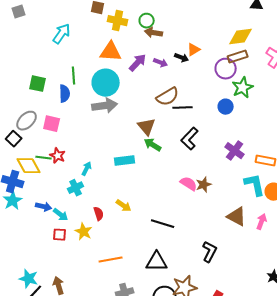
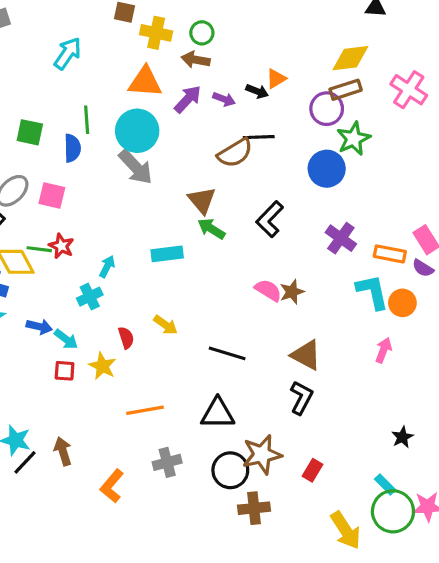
brown arrow: (154, 33) -> (196, 60), moved
gray arrow: (105, 106) -> (136, 167), turned 55
blue circle: (226, 107) -> (327, 169), size x1.5
black line: (183, 108) -> (259, 137), moved
brown triangle: (237, 217) -> (306, 355), moved

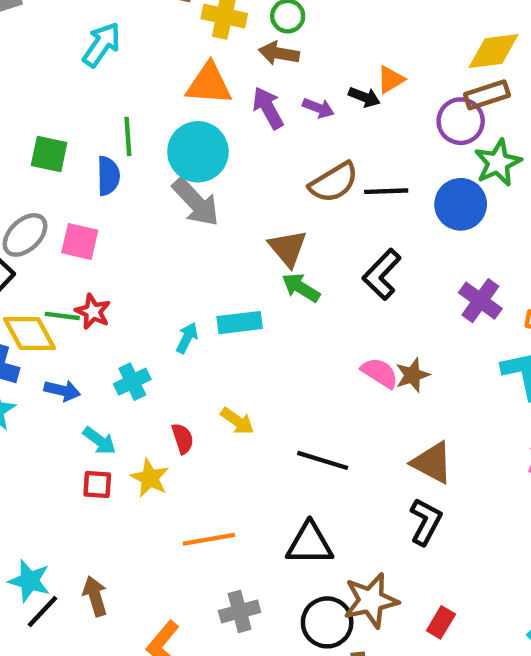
purple arrow: (188, 99) -> (268, 108), turned -72
black line: (259, 137) -> (386, 191), moved
cyan arrow: (107, 267) -> (187, 338), moved
blue arrow: (39, 327) -> (62, 390), moved

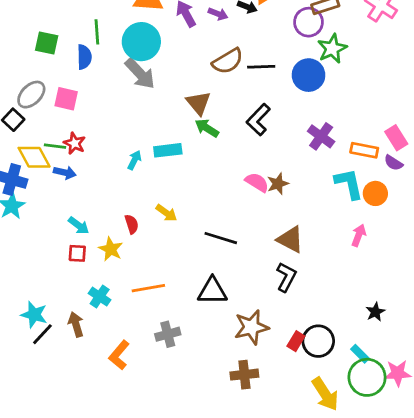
cyan cross: (132, 382) -> (100, 297), moved, turned -30
blue arrow: (62, 390) -> (65, 173), moved
black circle: (327, 622) -> (318, 341), moved

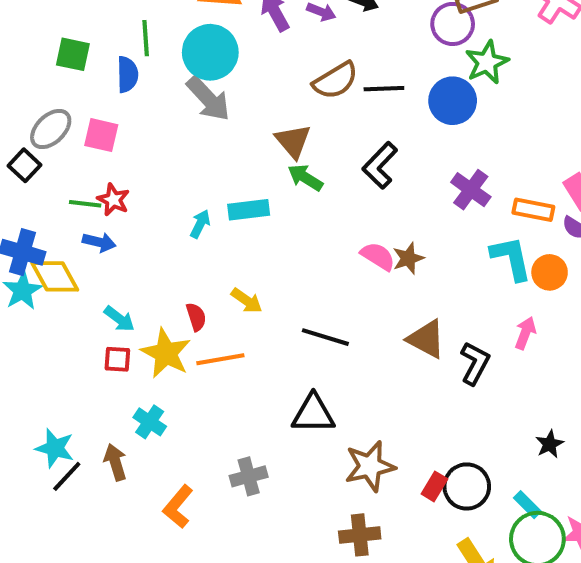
yellow diamond: (34, 157) -> (55, 276), moved
yellow star: (111, 249) -> (166, 353), size x1.4
black L-shape: (286, 277) -> (475, 363), moved
orange line: (148, 288) -> (220, 359), moved

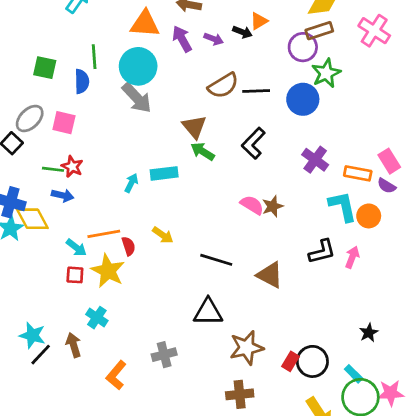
brown triangle: (426, 339) -> (270, 275), moved
orange line: (220, 359) -> (104, 234), moved
black L-shape: (475, 363) -> (322, 252), moved, turned 48

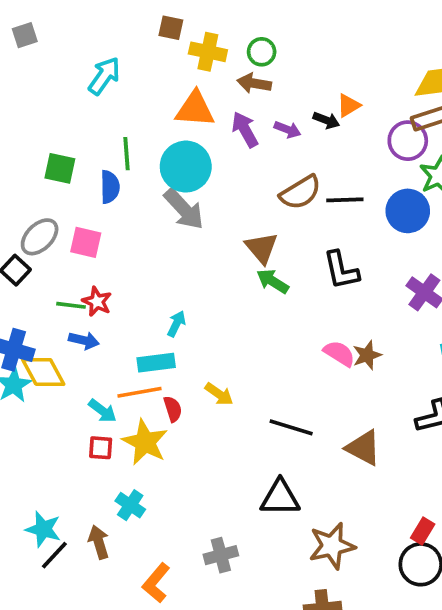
black L-shape: (253, 143) -> (341, 270), turned -56
cyan rectangle: (164, 173) -> (156, 363), moved
red rectangle: (290, 361) -> (423, 531), moved

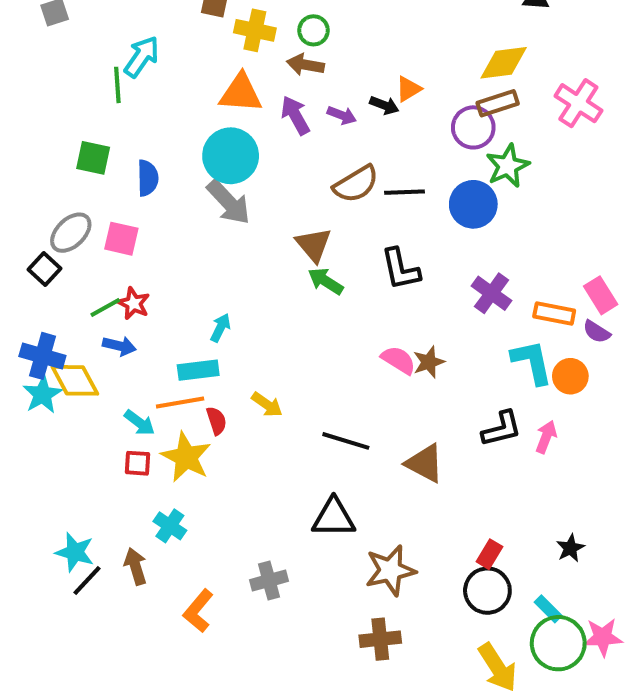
green line: (127, 154) -> (117, 85), moved
green line: (71, 305) -> (105, 307), turned -36

